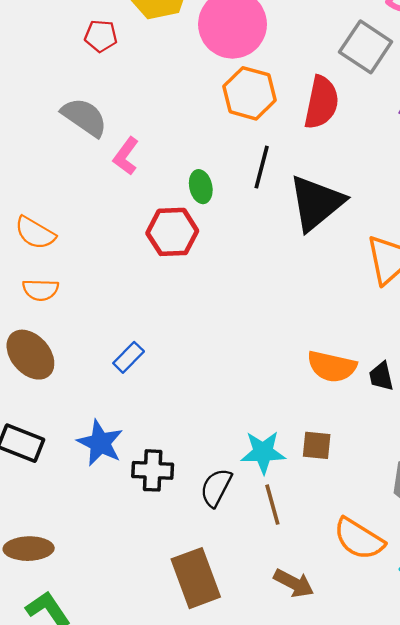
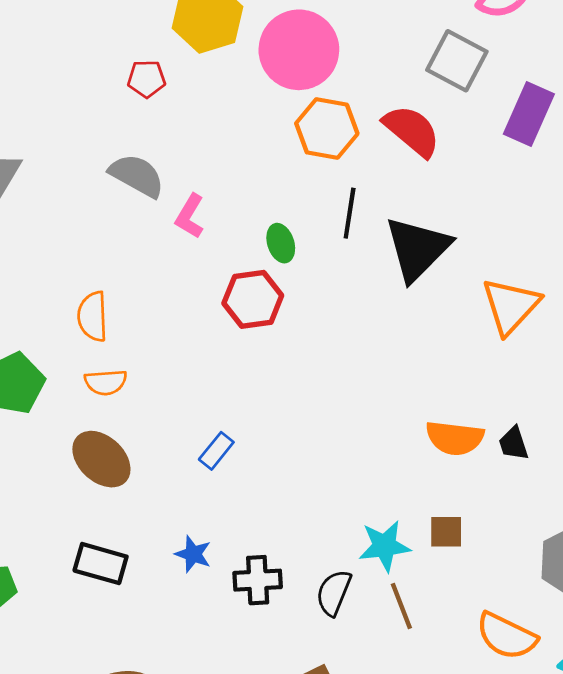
red semicircle: (321, 102) -> (412, 131), turned -56
orange semicircle: (35, 233) -> (93, 316), turned 63
blue star: (100, 443) -> (193, 554), size x0.7

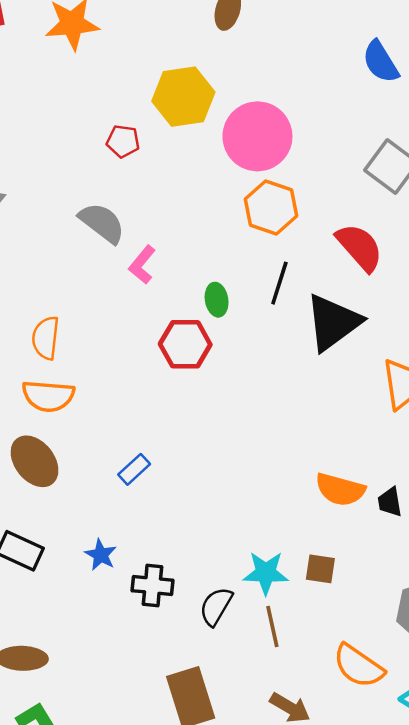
red semicircle: (412, 131) -> (360, 247), moved
orange semicircle: (106, 382) -> (48, 396), size x1.4

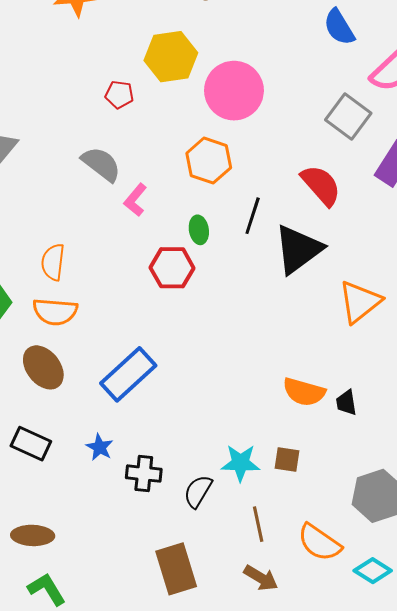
orange hexagon: (271, 207) -> (209, 161), moved
blue rectangle: (134, 469) -> (128, 374), size x2.0
brown line: (272, 627) -> (258, 524), moved

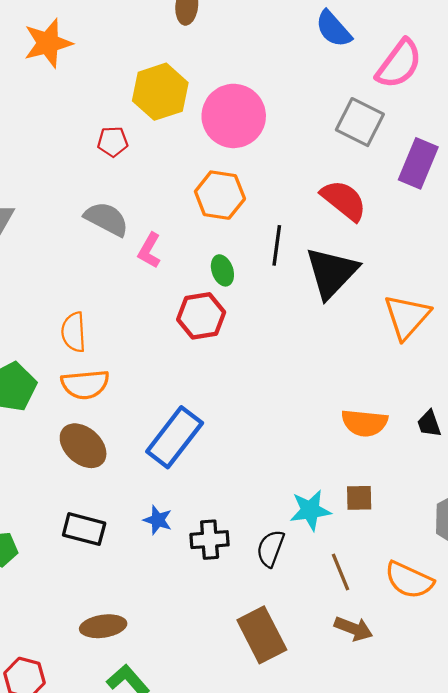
black trapezoid: (346, 403) -> (429, 424), moved

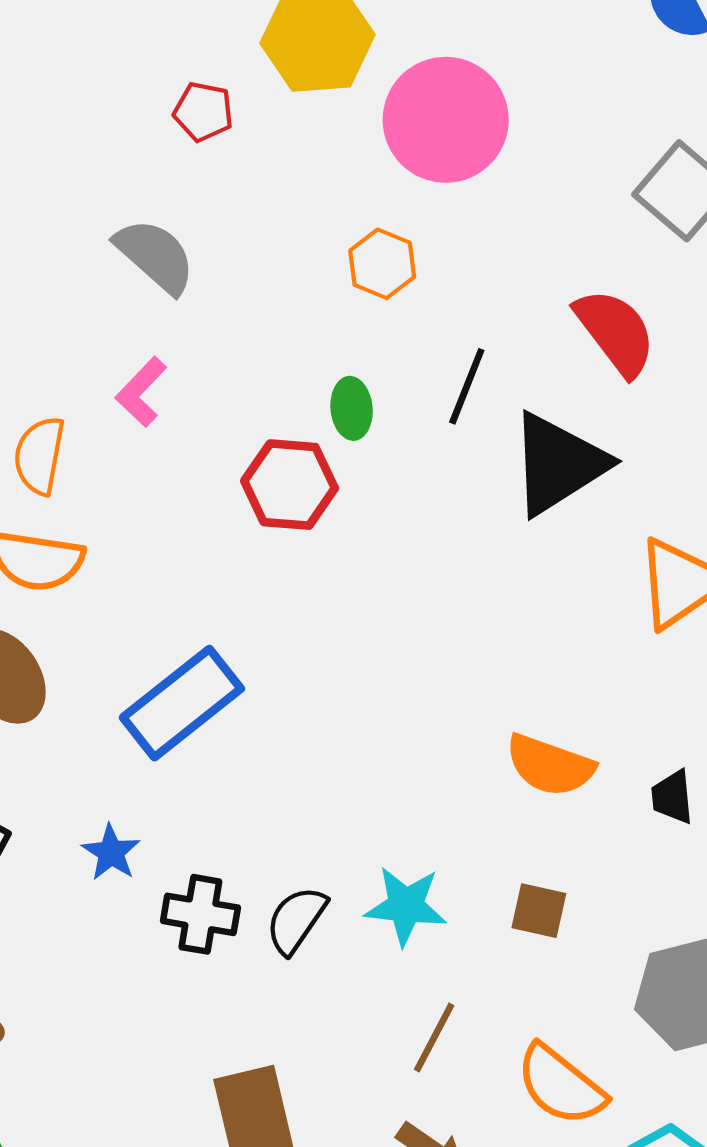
orange hexagon: (220, 195) -> (382, 264), size x0.7
pink L-shape: (149, 251) -> (141, 392), moved
brown square: (359, 498) -> (539, 911), moved
black semicircle: (270, 548) -> (296, 920), moved
brown line: (340, 572) -> (434, 1037), turned 36

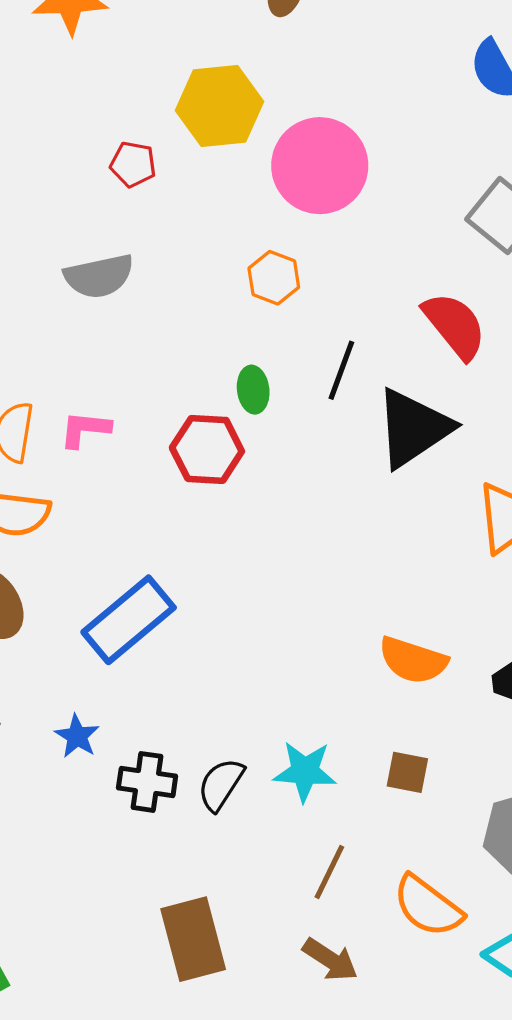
gray semicircle: (155, 256) -> (99, 276), turned 128
pink L-shape: (141, 392) -> (85, 429), moved, turned 54

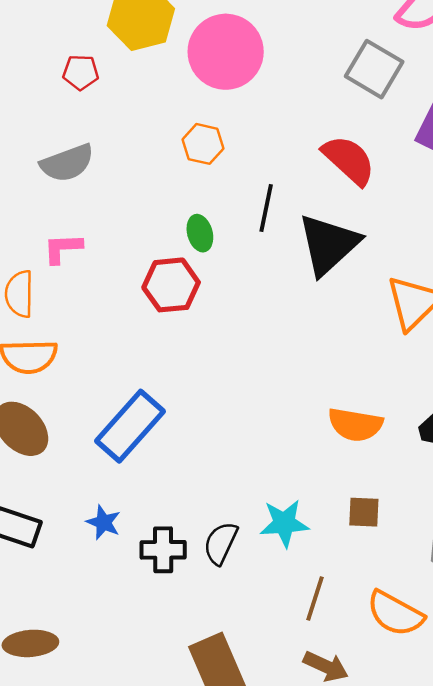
pink L-shape: (85, 429) -> (63, 248), moved

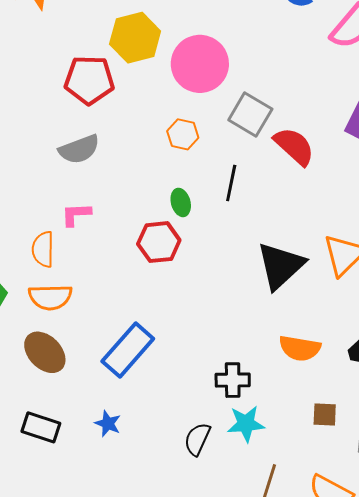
gray square: (374, 69) -> (250, 114), moved
red pentagon: (81, 72) -> (89, 80), size x1.8
black triangle: (329, 244) -> (281, 266), moved
brown square: (364, 512) -> (325, 415), moved
black cross: (163, 550) -> (233, 380), moved

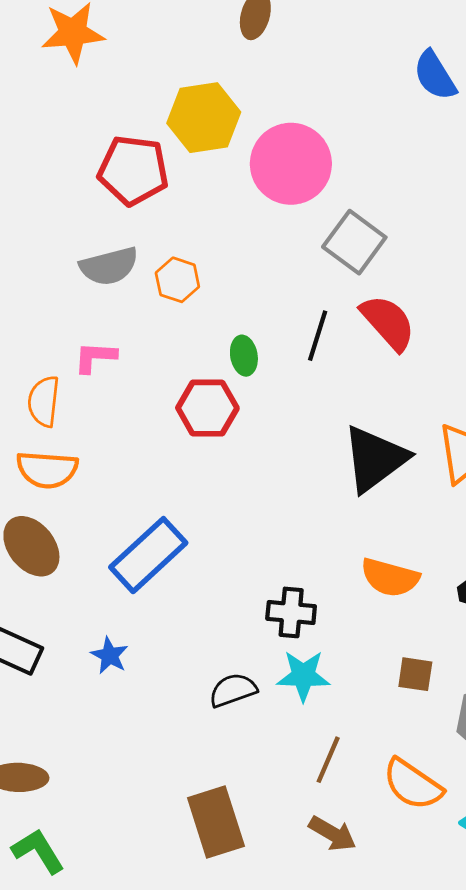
orange hexagon: (183, 134) -> (177, 280), moved
red semicircle: (294, 146) -> (388, 323), moved
black semicircle: (197, 439) -> (233, 690), turned 40

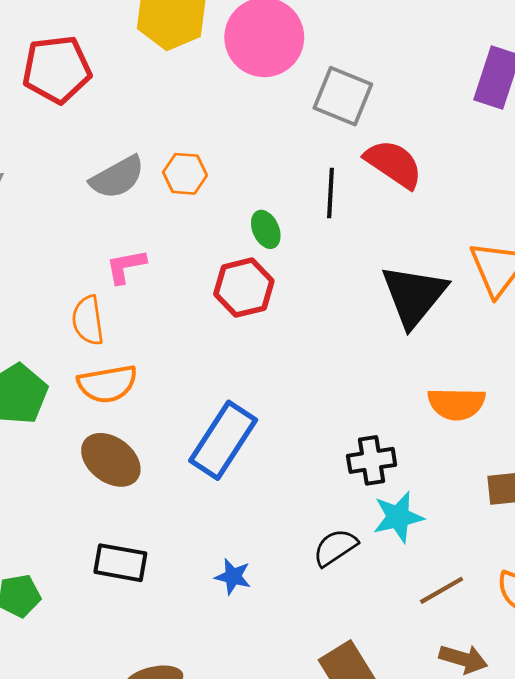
red pentagon: (133, 170) -> (57, 69), moved
blue star: (110, 655) -> (233, 577), moved
brown line: (328, 760) -> (442, 590), turned 51

